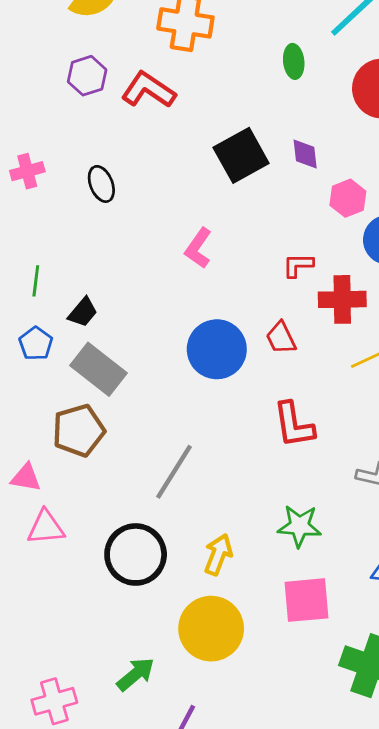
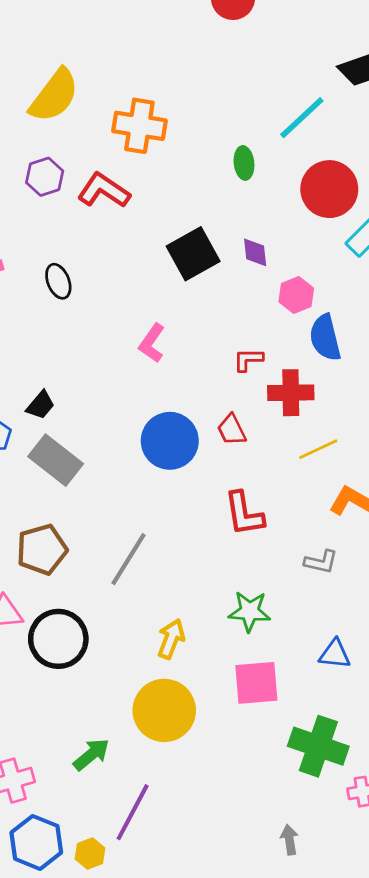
brown pentagon: (79, 431) -> (42, 549), moved
black circle: (136, 554) -> (58, 639), moved

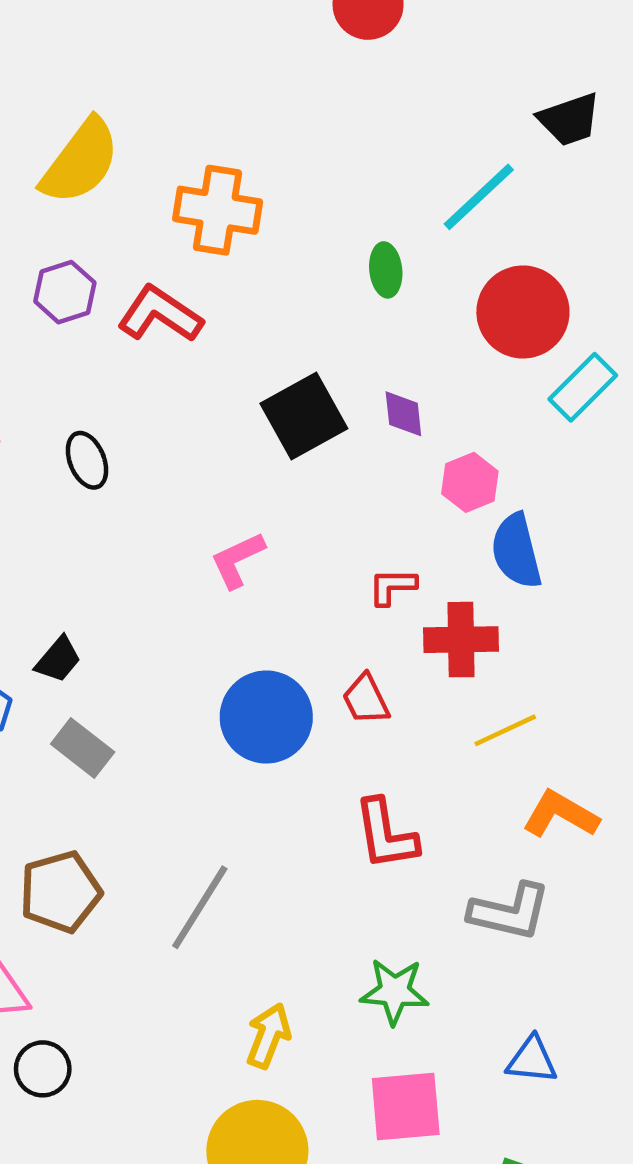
pink L-shape: (152, 343) -> (237, 560), turned 30
gray rectangle: (56, 460) -> (83, 748), size x0.7
gray L-shape: (321, 562) -> (510, 912), size x1.5
black circle: (58, 639) -> (43, 1069), moved, size x0.6

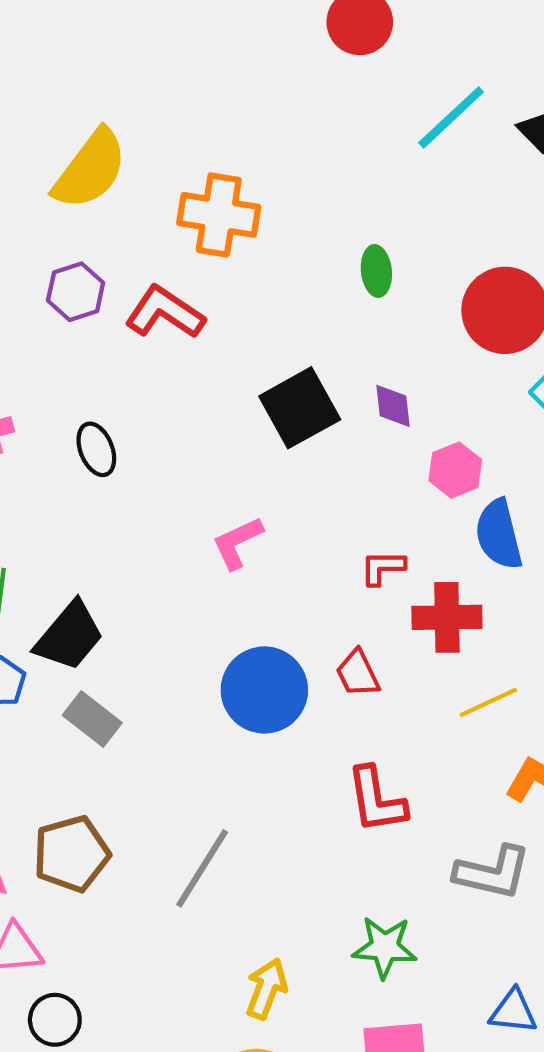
cyan line: (479, 197) -> (451, 117), moved
black trapezoid: (58, 659) -> (69, 636), size x1.6

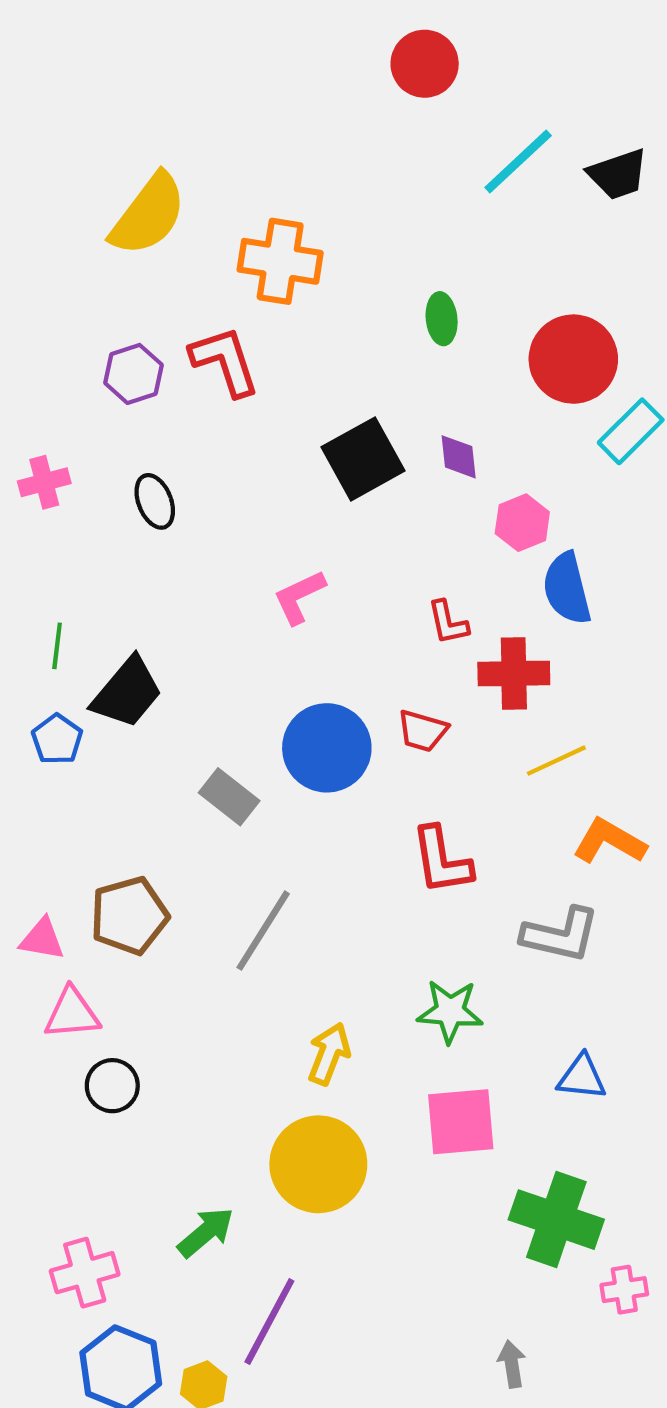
purple hexagon: (76, 292) -> (134, 374), moved
red L-shape: (165, 312) -> (225, 361), turned 38
red L-shape: (383, 568) -> (448, 623), turned -102
red trapezoid: (358, 673) -> (422, 731), turned -48
gray rectangle: (92, 719) -> (229, 797), moved

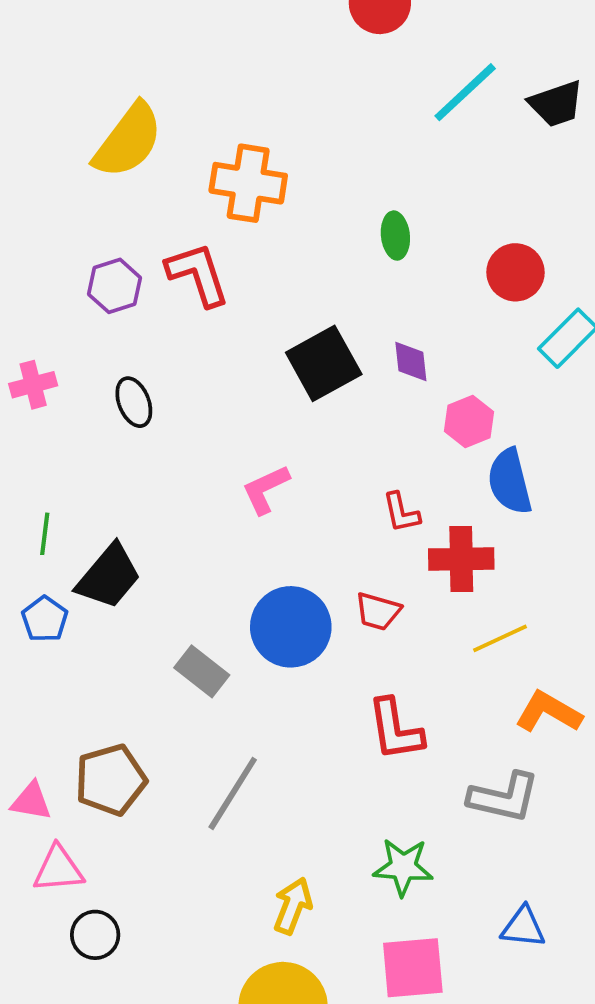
red circle: (573, 359) -> (515, 272), size x0.7

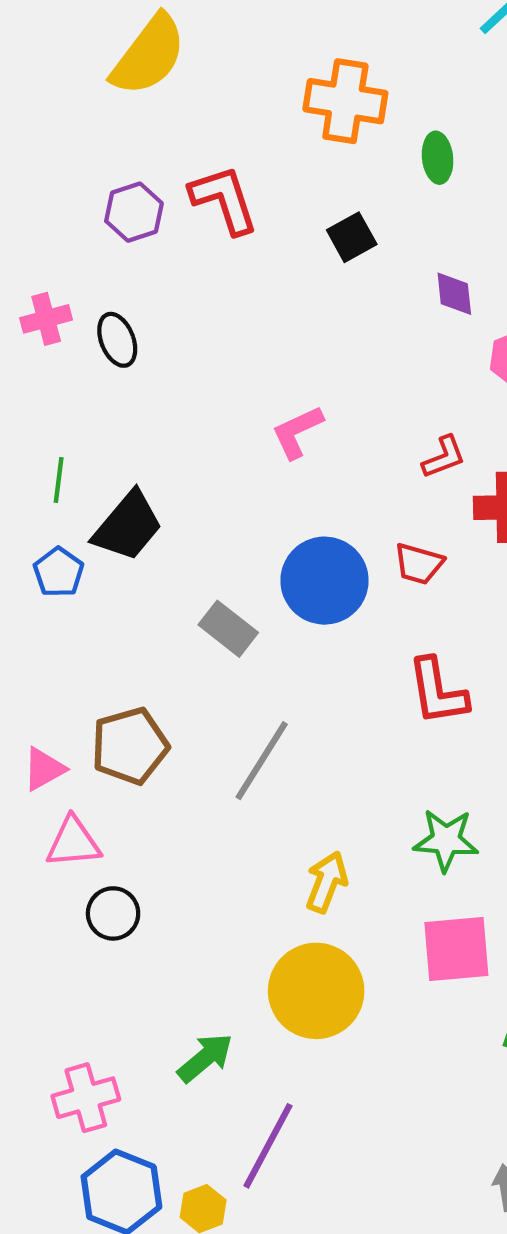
orange cross: (248, 183) -> (345, 101), moved
black square: (324, 363) -> (352, 237), moved, size x0.6
black ellipse: (134, 402) -> (117, 340), moved
red L-shape: (401, 513) -> (444, 457), turned -99
pink triangle: (31, 801) -> (44, 769), turned -39

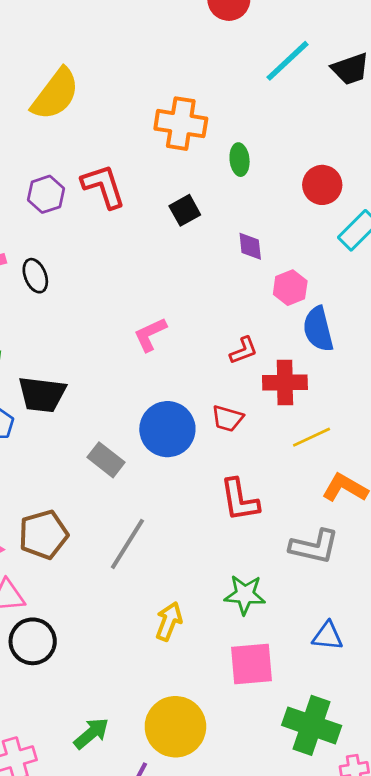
black trapezoid: (128, 526) -> (42, 394), turned 57
black circle: (113, 913) -> (33, 641), size x1.4
yellow circle: (316, 991) -> (175, 727), moved

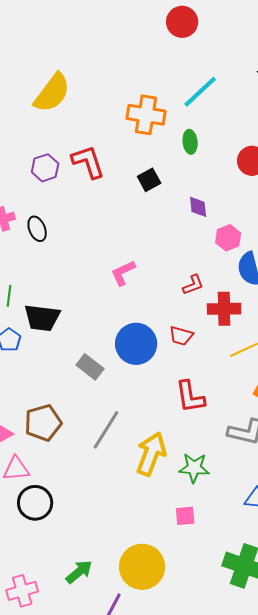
cyan line: (288, 61) -> (200, 92), moved
yellow arrow: (169, 621) -> (151, 454), moved, size x1.5
pink square: (252, 664) -> (185, 516), moved, size x0.6

